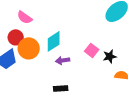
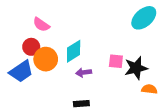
pink square: (92, 50) -> (116, 61), turned -32
black star: (110, 56) -> (136, 68), size x1.5

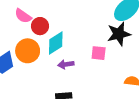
red circle: (31, 47) -> (40, 26), moved
black star: (136, 68) -> (119, 34), moved

